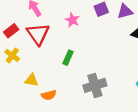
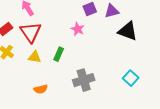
pink star: (72, 20) -> (78, 29), moved
yellow triangle: (32, 80) -> (35, 57), moved

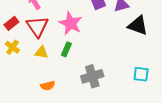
pink star: (78, 29) -> (71, 23), moved, size x1.6
cyan square: (131, 78) -> (141, 74), turned -35

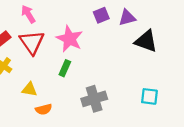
yellow triangle: (41, 52) -> (30, 89), moved

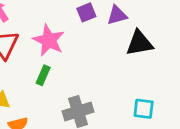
black triangle: (146, 41) -> (139, 43), turned -30

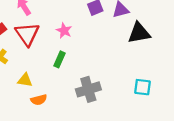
pink star: (49, 40) -> (64, 31), size x0.6

